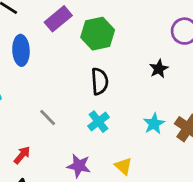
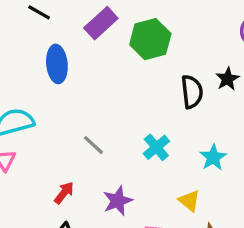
black semicircle: (100, 81) -> (192, 92), moved
cyan star: (154, 124) -> (213, 157), moved
purple star: (79, 166) -> (118, 201), moved, turned -30

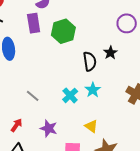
purple rectangle: (101, 23) -> (34, 23), turned -54
cyan star: (213, 157) -> (93, 90), moved
purple star: (118, 201) -> (49, 128), turned -30

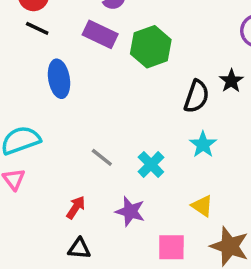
purple rectangle: (34, 23) -> (100, 34), turned -54
black semicircle: (90, 61) -> (196, 96), turned 30
cyan cross: (70, 95) -> (151, 165), moved

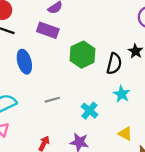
green hexagon: (151, 47) -> (83, 55), moved
gray line: (102, 157) -> (52, 100), moved, turned -48

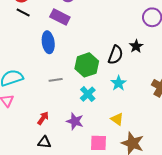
green hexagon: (83, 55) -> (87, 65), moved
blue ellipse: (24, 62) -> (48, 42), moved

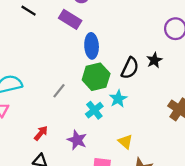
blue ellipse: (48, 42) -> (92, 46), moved
gray line: (56, 80) -> (59, 91), turned -48
cyan star: (119, 83) -> (118, 99), moved

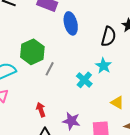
green hexagon: (96, 77) -> (32, 52), moved
red arrow: (41, 133) -> (41, 110), turned -48
purple star: (77, 140) -> (71, 121), moved

